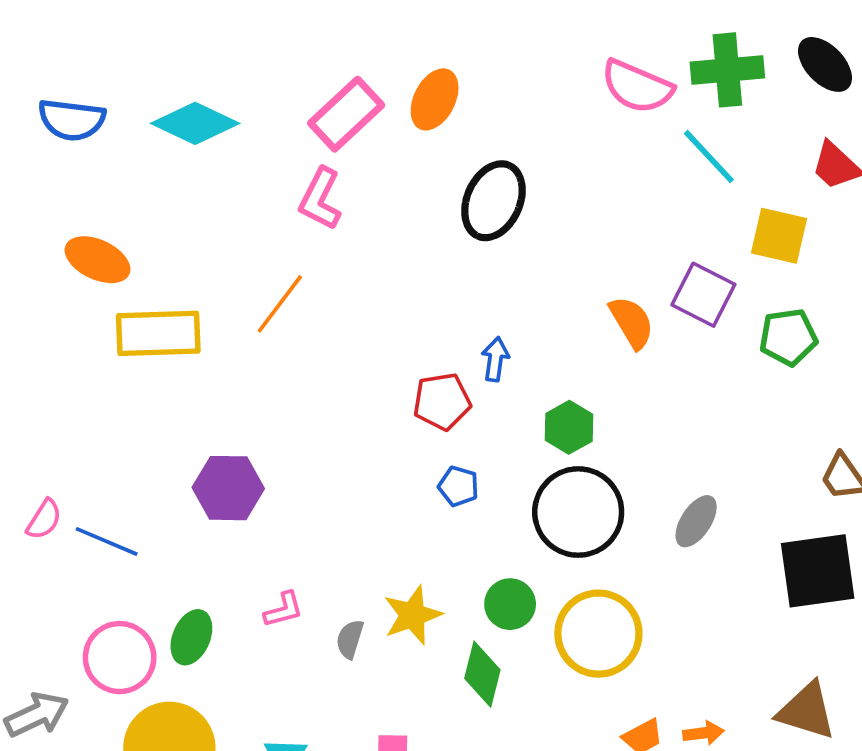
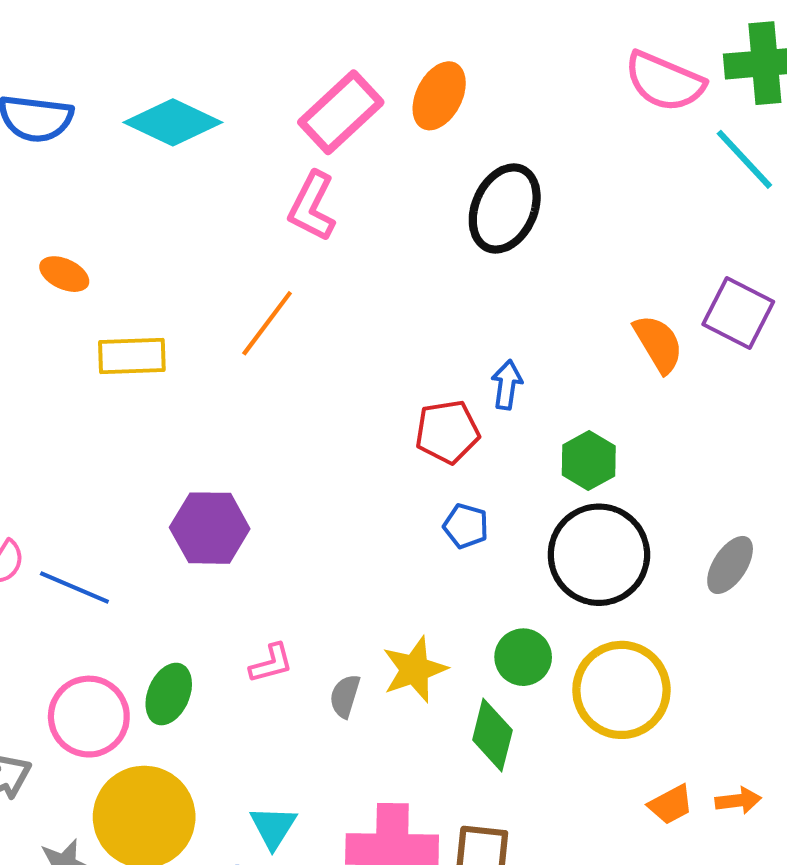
orange ellipse: (97, 260) -> (64, 274), size x0.7
yellow rectangle: (158, 333) -> (132, 356), size x0.7

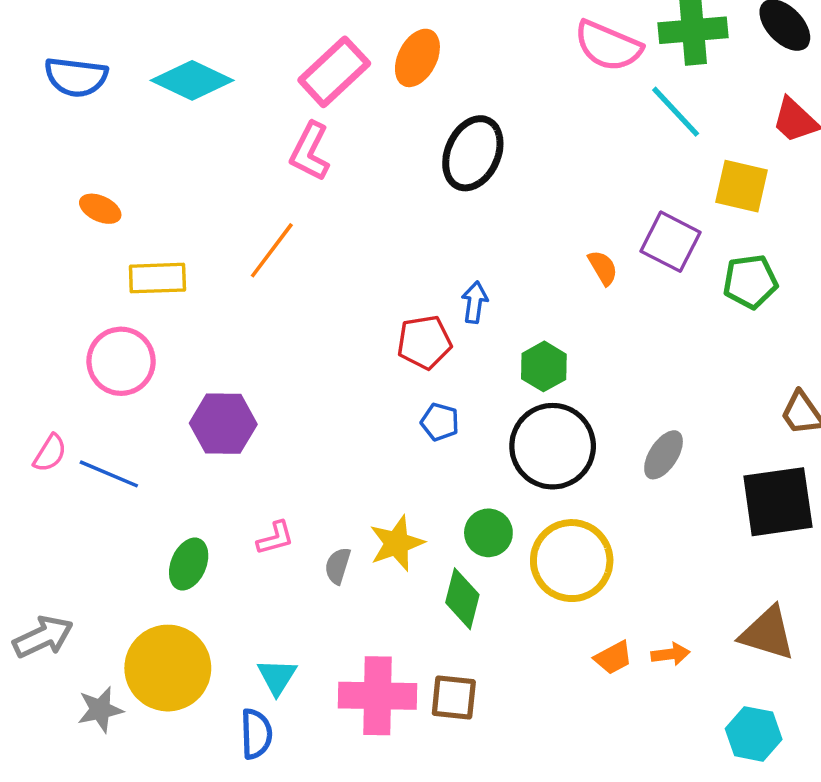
orange semicircle: (658, 344) -> (603, 268), size x0.7
pink circle: (89, 717) -> (121, 361), moved

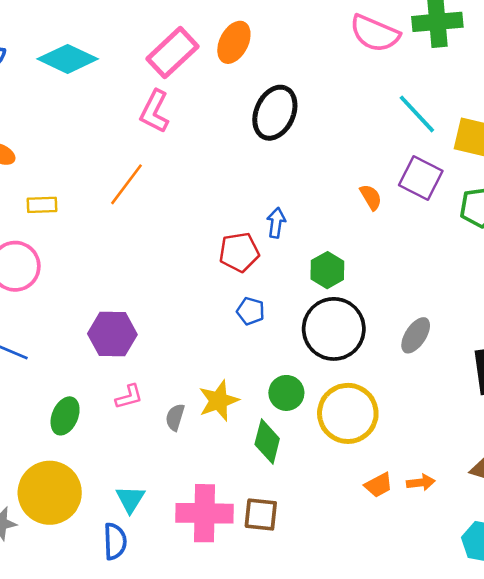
cyan line: (676, 112) -> (417, 114), moved
yellow rectangle: (157, 278) -> (42, 205), size x0.7
purple hexagon: (223, 424) -> (112, 334), moved

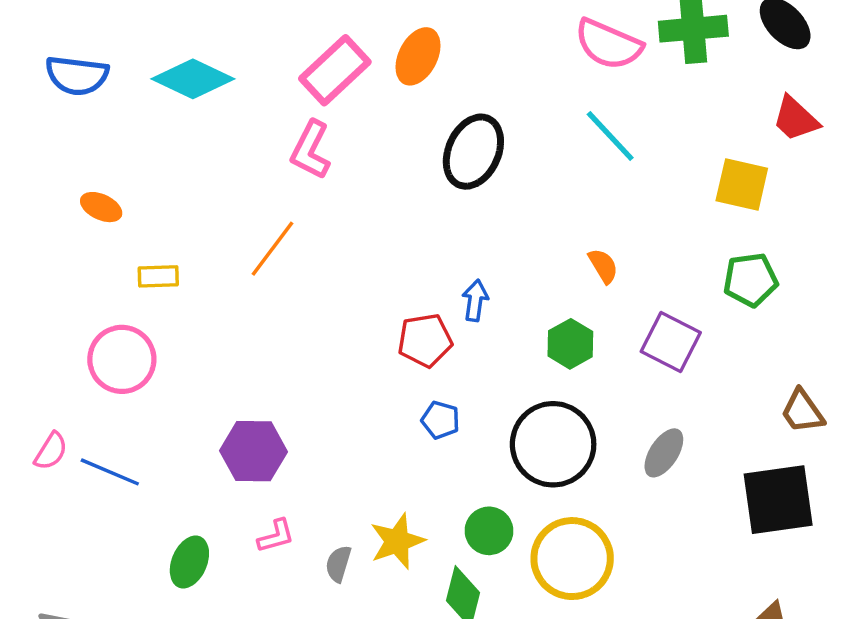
cyan line: (417, 114) -> (610, 136), moved
purple square: (421, 178) -> (671, 342), moved
green hexagon: (327, 270) -> (570, 344), moved

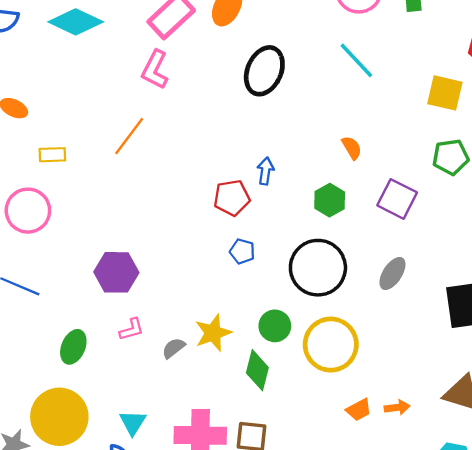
gray semicircle: (338, 564) -> (174, 348), turned 35

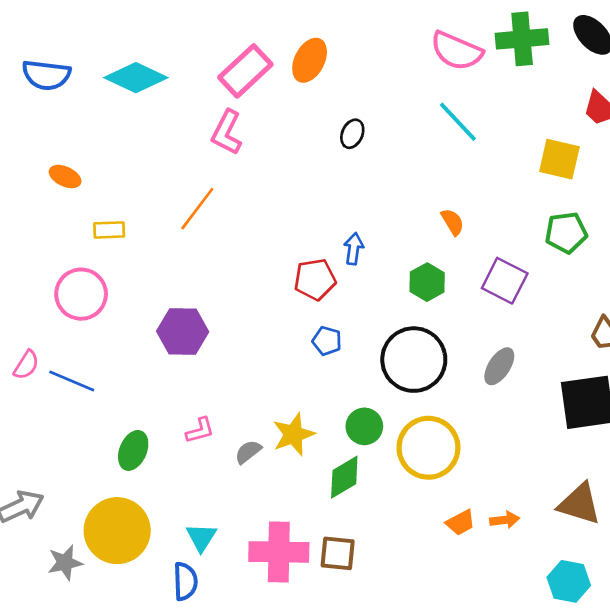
black ellipse: (264, 71) -> (352, 134), size x0.5
purple hexagon: (116, 272) -> (183, 332), moved
green diamond: (257, 370) -> (344, 477), turned 45

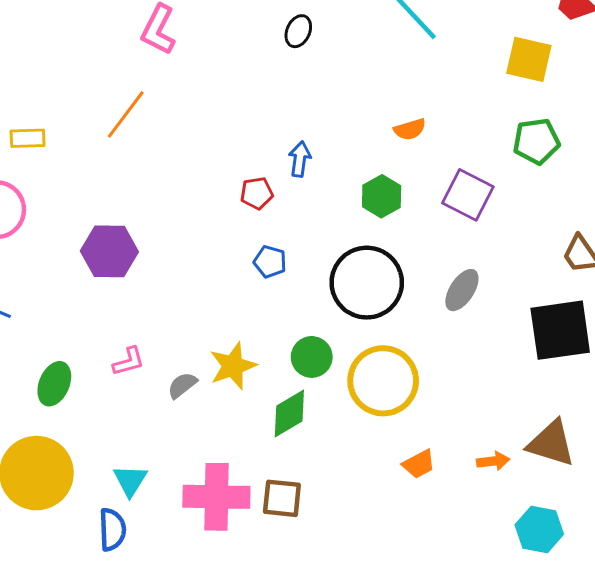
orange semicircle: (453, 222) -> (410, 129), turned 104
red pentagon: (315, 279) -> (257, 193), size x0.7
orange arrow: (505, 520) -> (493, 461), moved

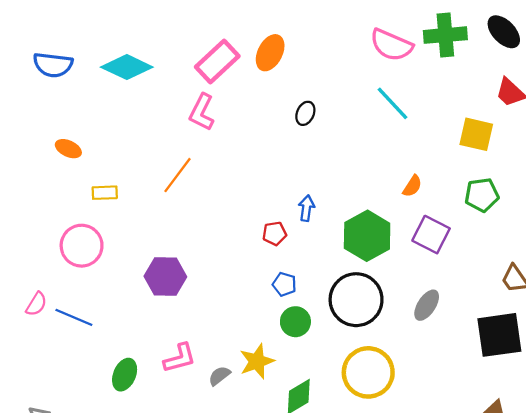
orange semicircle: (410, 129) -> (412, 186), moved, turned -40
green hexagon: (382, 196) -> (367, 236), size x1.6
green circle: (312, 357) -> (295, 322), moved
pink L-shape: (129, 361) -> (180, 358), size x1.4

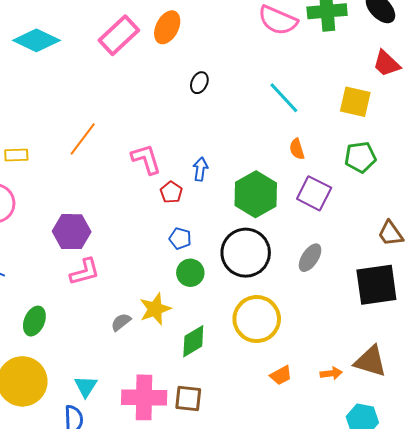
cyan line: (392, 103) -> (284, 98), moved
pink L-shape: (202, 112) -> (146, 159), moved, turned 136
orange semicircle: (412, 186) -> (297, 149), turned 130
red pentagon: (274, 234) -> (171, 192), turned -30
pink L-shape: (180, 358) -> (85, 272), moved

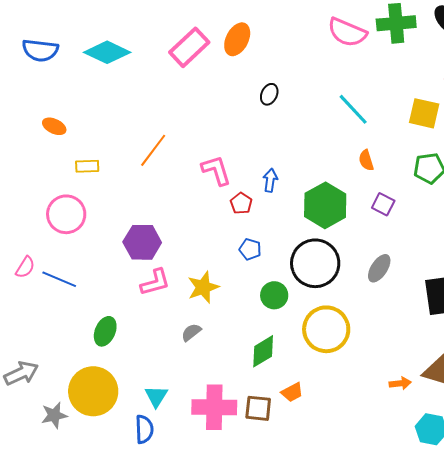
purple square: (314, 193) -> (383, 204), size x0.7
green circle: (190, 273) -> (274, 295), moved
yellow star: (155, 309) -> (203, 287), moved
orange trapezoid: (281, 375) -> (292, 392), moved

